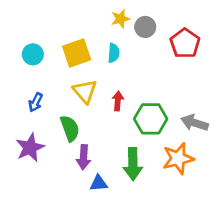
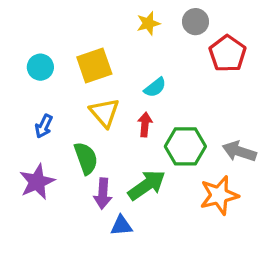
gray circle: (145, 27) -> (195, 22), moved
cyan semicircle: (114, 53) -> (155, 87), moved, turned 48
green arrow: (133, 164) -> (147, 185), moved, turned -124

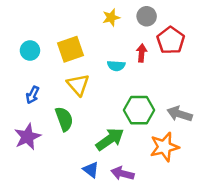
cyan semicircle: (155, 87) -> (116, 66), turned 42
red arrow: (145, 124) -> (142, 53), moved
purple arrow: (103, 194) -> (123, 173), moved, turned 100
blue triangle: (121, 226) -> (91, 170), turned 42

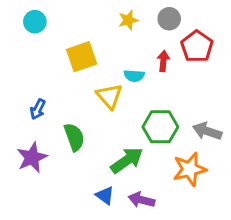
cyan circle: (30, 50) -> (35, 22), moved
yellow triangle: (78, 85) -> (109, 96), moved

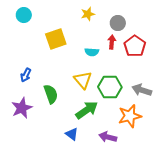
gray circle: (169, 19) -> (118, 23), moved
red pentagon: (197, 46) -> (135, 46), moved
yellow triangle: (109, 96) -> (83, 80), moved
purple arrow: (141, 200) -> (108, 137), moved

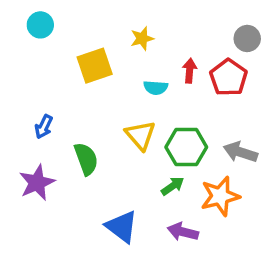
yellow star: (88, 14) -> (142, 38), moved
gray circle: (118, 23) -> (247, 38), moved
green arrow: (87, 110) -> (173, 186), moved, size x0.6
blue triangle: (72, 134) -> (122, 227), size x1.5

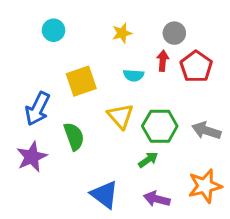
cyan circle: (40, 25) -> (54, 30), moved
gray circle: (247, 38) -> (174, 33), moved
yellow square: (95, 66) -> (81, 81), moved
blue arrow: (44, 127) -> (38, 109), size x1.6
orange star: (220, 196) -> (205, 186), moved

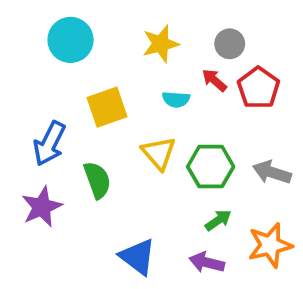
cyan circle: (54, 30) -> (70, 40), size x1.5
yellow star: (122, 33) -> (161, 44), size x1.4
red arrow: (163, 61) -> (214, 80), turned -54
green arrow: (148, 160) -> (218, 220), moved

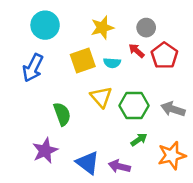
yellow square: (107, 107) -> (83, 60), moved
blue arrow: (49, 144) -> (33, 68), moved
purple star: (42, 207) -> (45, 151), moved
purple arrow: (207, 262) -> (119, 166), moved

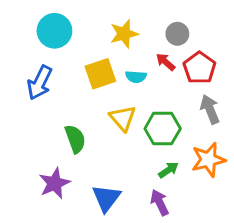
gray arrow: (173, 109) -> (210, 109), moved, turned 50
orange star: (172, 155) -> (208, 160), moved
blue triangle: (88, 163) -> (106, 198), turned 30
purple arrow: (119, 166) -> (160, 203), moved, turned 50

